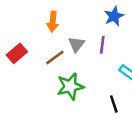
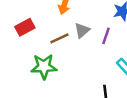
green star: (70, 86) -> (44, 67), moved

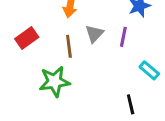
brown line: (59, 38) -> (69, 46), turned -66

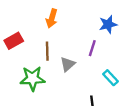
gray triangle: (94, 34) -> (68, 64), moved

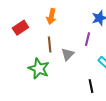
red rectangle: (14, 41) -> (20, 28), moved
green star: (32, 79) -> (39, 69), turned 30

